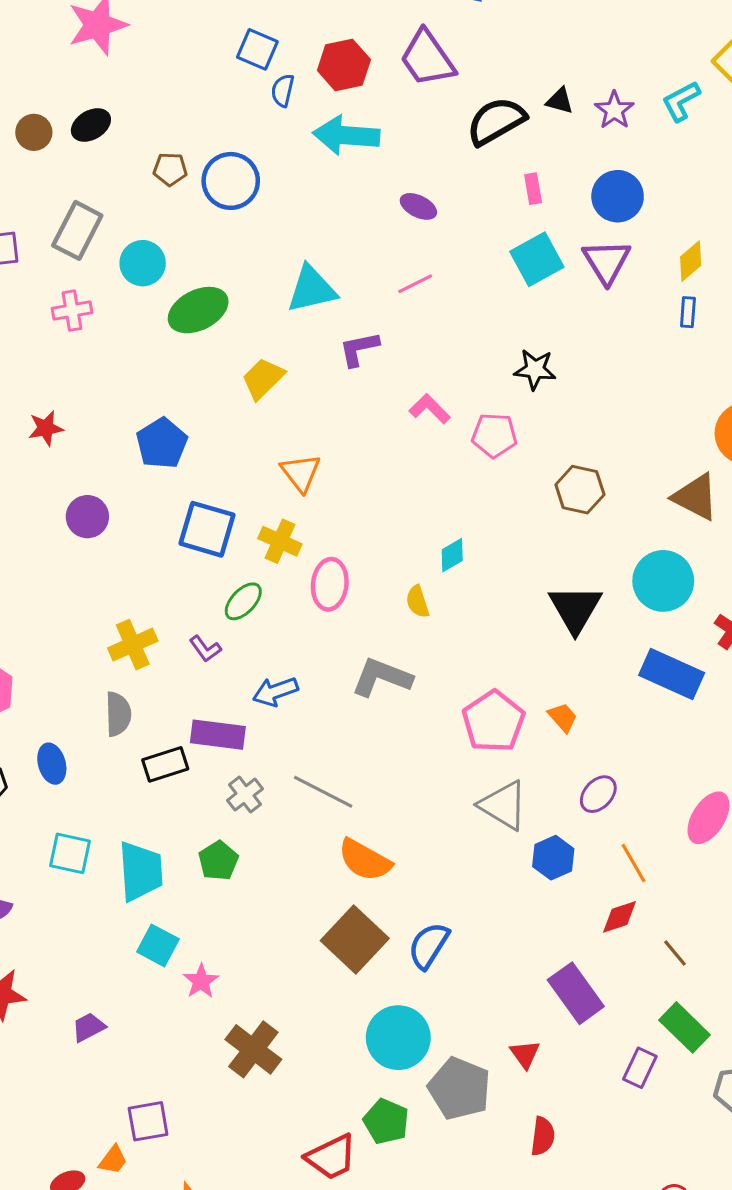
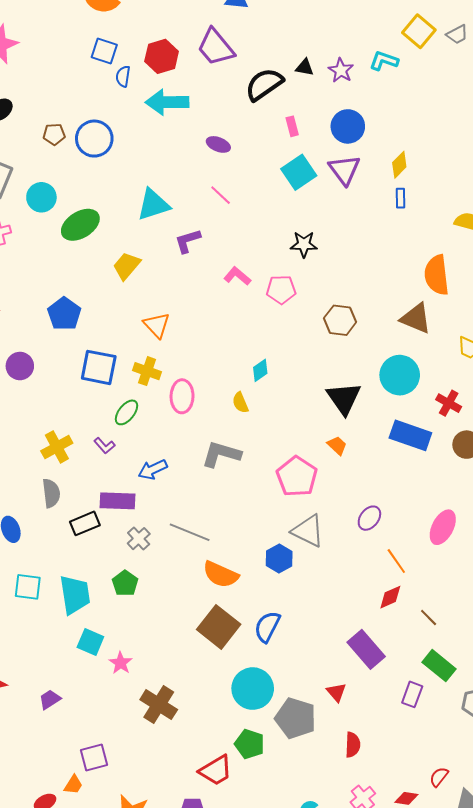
cyan L-shape: (681, 101) -> (384, 61), turned 52
pink line: (415, 284) -> (221, 195), turned 75
orange trapezoid: (563, 717) -> (337, 445), moved
blue hexagon: (553, 858) -> (279, 559), moved

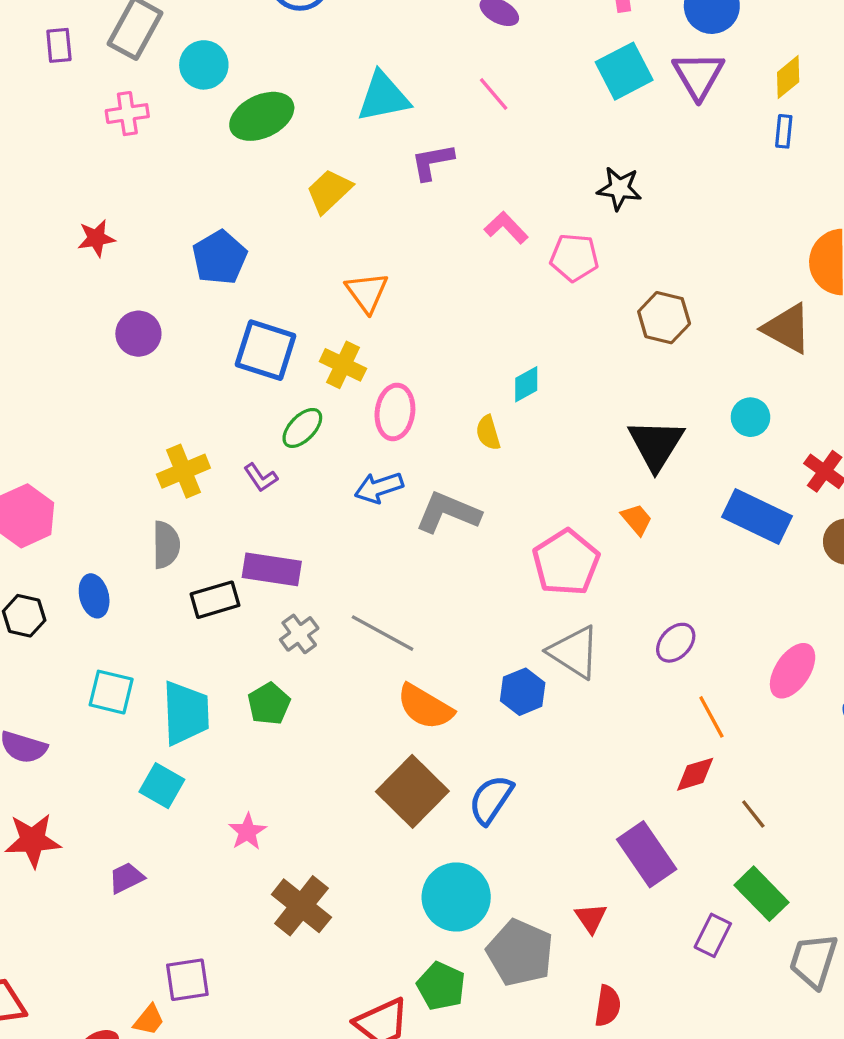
cyan circle: (400, 375) -> (750, 417), size x0.6
blue arrow: (153, 470) -> (379, 488), moved
cyan square: (90, 642) -> (162, 786), moved

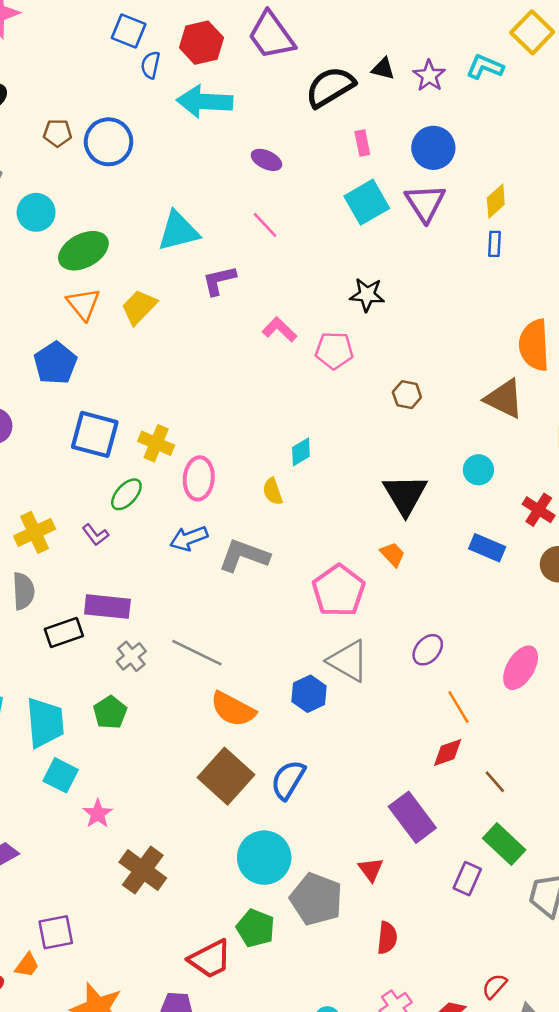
orange triangle: (367, 292) -> (83, 304), moved
brown hexagon: (664, 318) -> (407, 395), size x0.7
blue rectangle: (757, 517) -> (487, 548), size x0.7
cyan square: (162, 786) -> (61, 775), moved

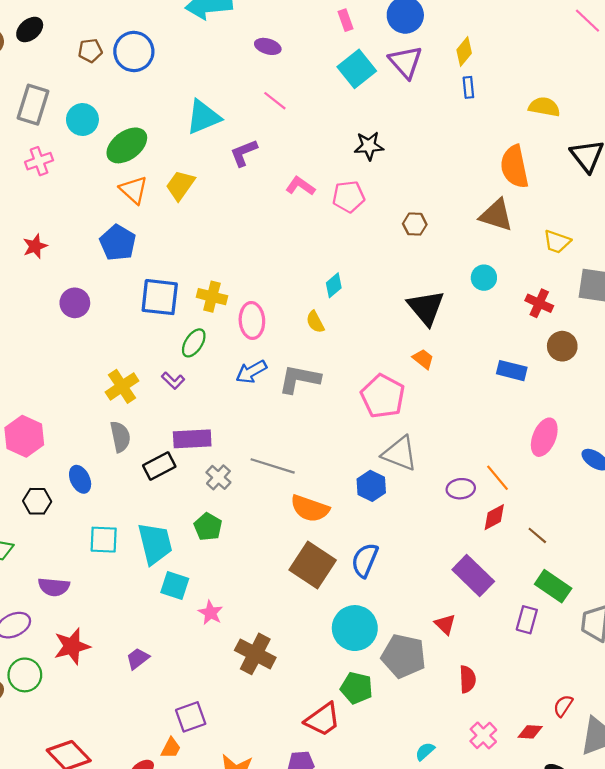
blue rectangle: (487, 548) -> (512, 371), moved
purple ellipse: (428, 650) -> (461, 489), moved, turned 52

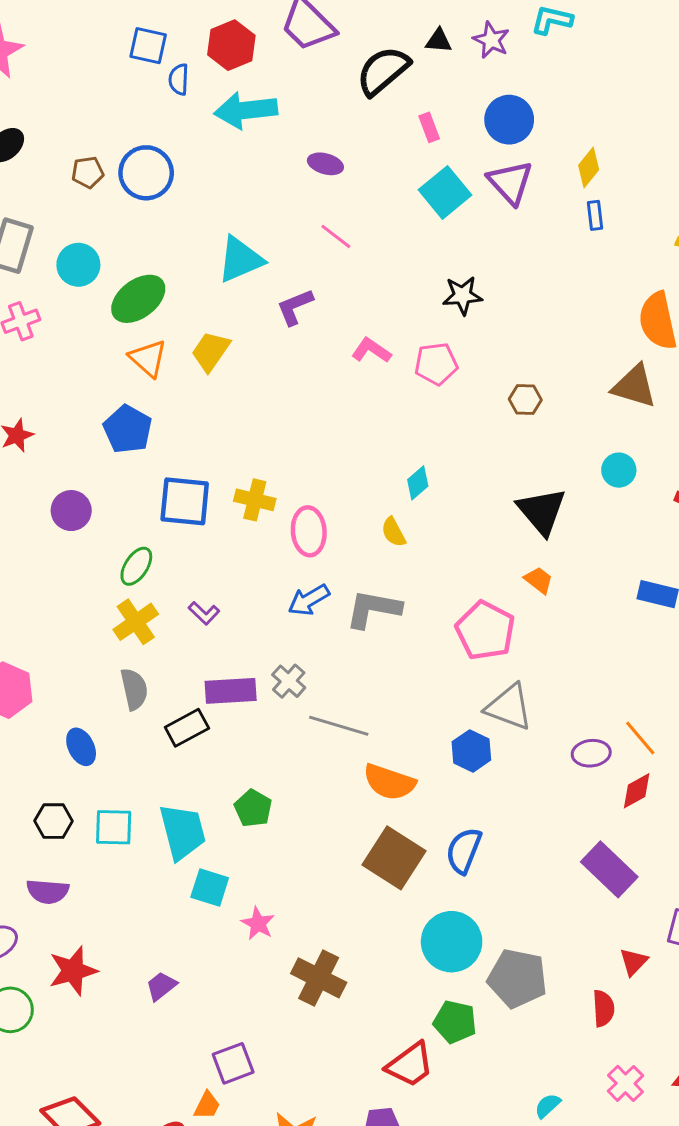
green ellipse: (194, 343) -> (136, 566), moved
gray cross: (218, 477) -> (289, 681), moved
black hexagon: (37, 501) -> (53, 821), moved
red triangle: (445, 624) -> (634, 962), moved, turned 30

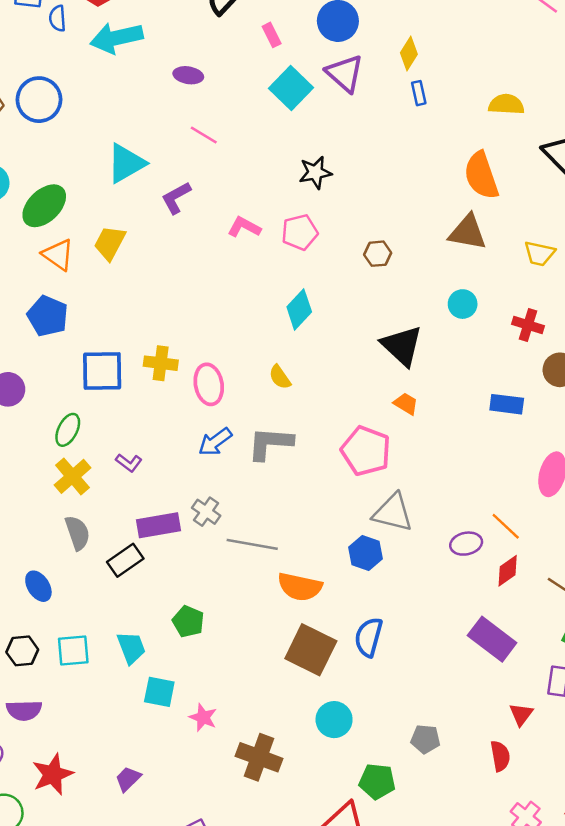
cyan diamond: (418, 483) -> (299, 309), moved, size x1.4
cyan trapezoid: (183, 832) -> (131, 648), size x0.7
cyan circle: (452, 942) -> (334, 720), moved, size x0.7
gray pentagon: (517, 978) -> (425, 739), size x0.6

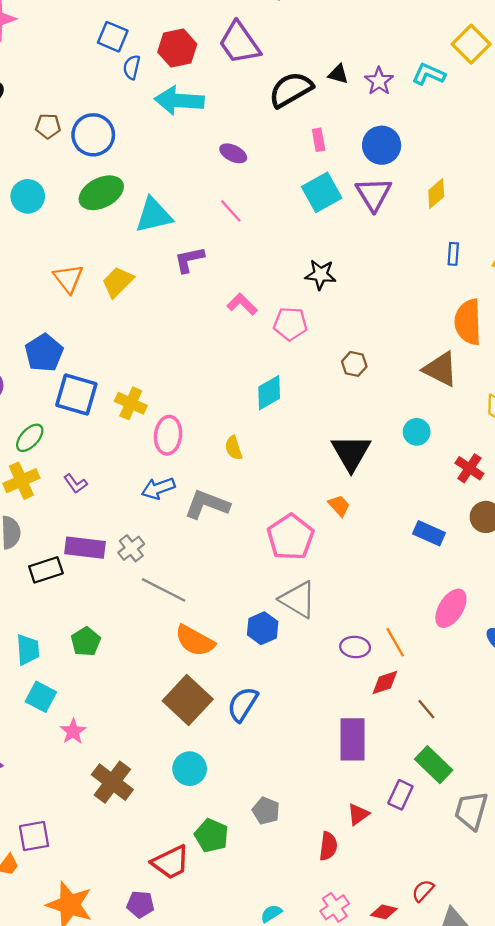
blue rectangle: (419, 93) -> (453, 254), moved
green ellipse: (44, 206) -> (101, 193), moved
blue pentagon: (48, 316) -> (44, 353), moved
purple rectangle: (492, 639) -> (353, 739), turned 36

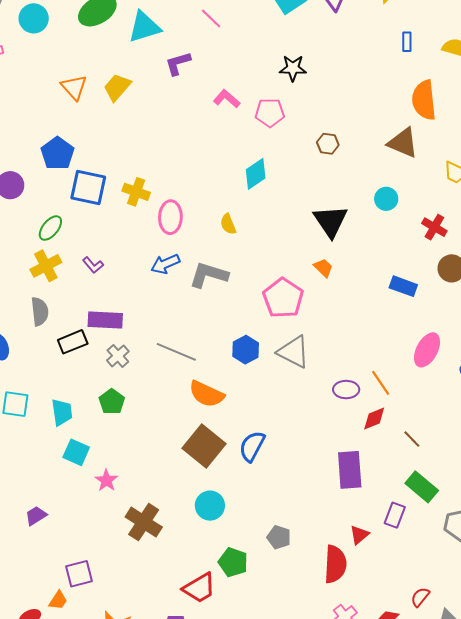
gray cross: (131, 548) -> (118, 356), moved
blue hexagon: (263, 628) -> (246, 350), moved
red semicircle: (328, 846) -> (335, 564), size x1.5

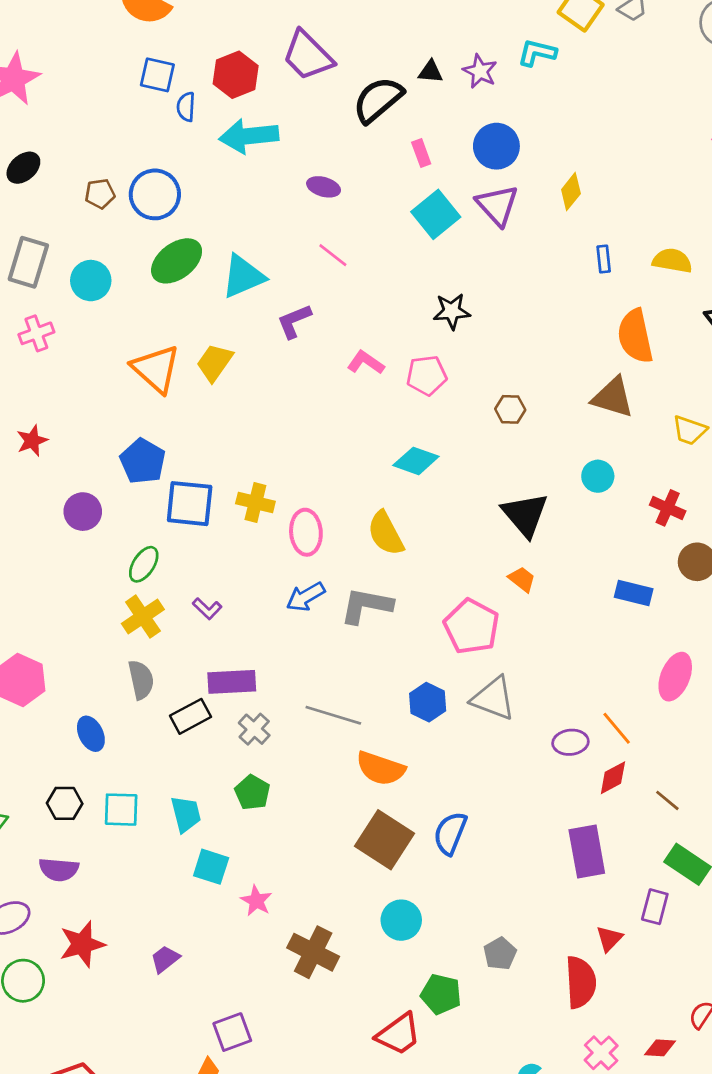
orange triangle: (74, 87) -> (156, 369), size x1.4
cyan diamond: (256, 174) -> (416, 461), turned 60
yellow semicircle: (228, 224) -> (386, 533), size x1.6
gray pentagon: (279, 537) -> (500, 954), turned 30

